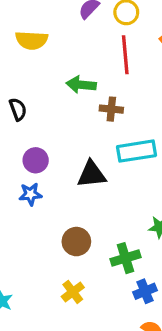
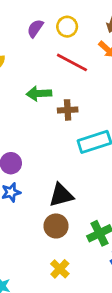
red line: (125, 55) -> (72, 62), turned -48
black triangle: (92, 174) -> (61, 195), moved

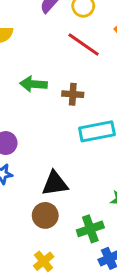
green arrow: (39, 94) -> (33, 84), moved

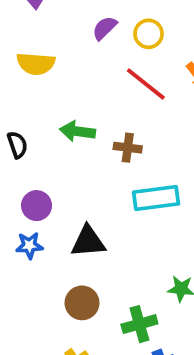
black triangle: (55, 183) -> (88, 242), moved

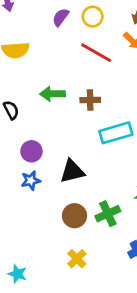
green cross: (139, 324) -> (108, 214), moved

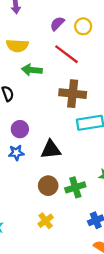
red line: (96, 53) -> (67, 54), moved
green arrow: (52, 94) -> (32, 70), moved
brown cross: (90, 100) -> (73, 94), size x1.6

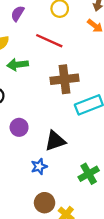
purple semicircle: (57, 24) -> (18, 14), moved
blue star: (16, 153) -> (39, 167), moved
brown circle: (48, 186) -> (45, 203), moved

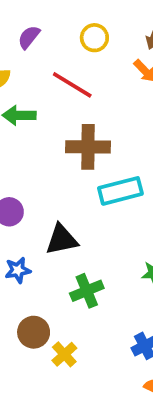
blue star: (39, 167) -> (18, 270), moved
green cross: (89, 174) -> (87, 291), moved

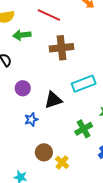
cyan rectangle: (120, 191) -> (84, 84), moved
green cross: (87, 291) -> (84, 129), moved

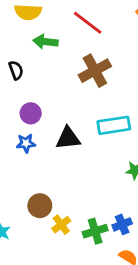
brown cross: (62, 48) -> (95, 71), turned -35
blue star: (31, 120) -> (26, 143), moved
green cross: (84, 129) -> (95, 231), moved

